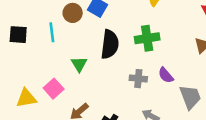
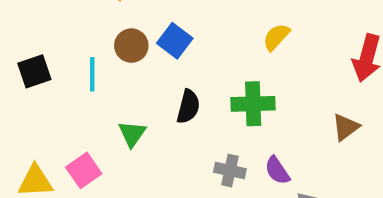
black square: (18, 35) -> (34, 71), turned -30
black semicircle: (110, 44) -> (188, 107), size x0.7

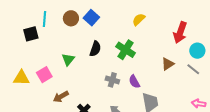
black square: (34, 71) -> (31, 34), moved
cyan line: (92, 74) -> (44, 19), moved
green cross: (253, 104) -> (126, 50), turned 30

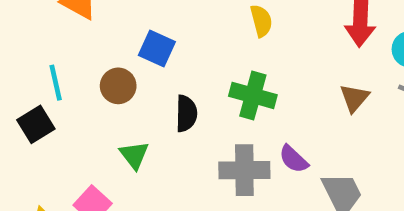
brown circle: (71, 18) -> (118, 86), moved
yellow semicircle: (139, 19) -> (261, 21), turned 136
gray cross: (112, 80) -> (244, 170), size x1.5

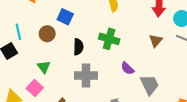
green triangle: (134, 155) -> (44, 67), moved
gray cross: (244, 170) -> (86, 76), moved

